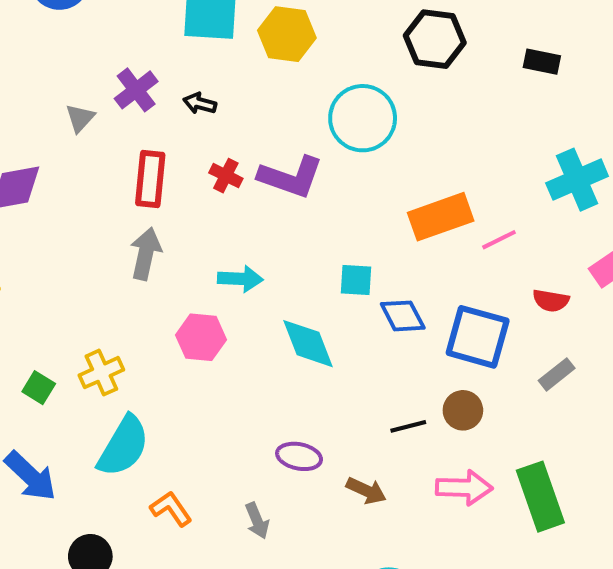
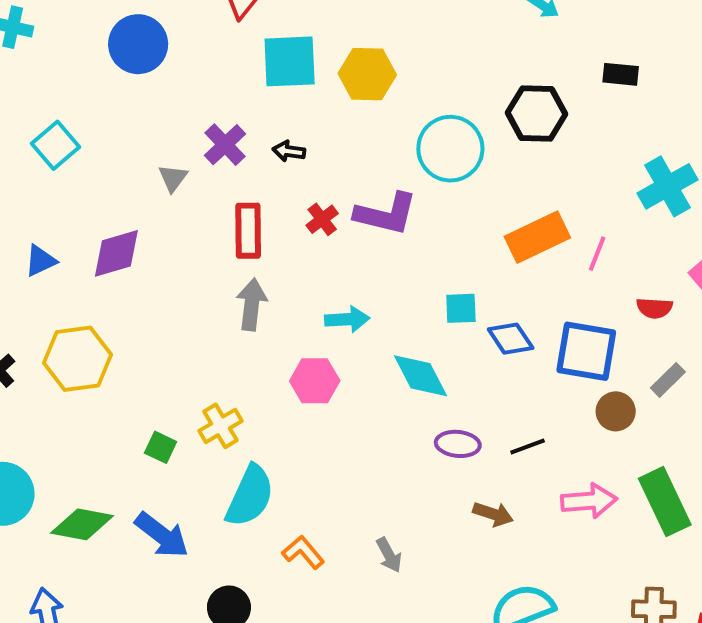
black hexagon: (435, 39) -> (536, 113), moved
red cross: (226, 176) -> (322, 219), turned 32
pink line: (499, 240) -> (597, 254), turned -36
brown circle: (463, 410) -> (616, 411), moved
purple ellipse: (299, 456) -> (458, 444), moved

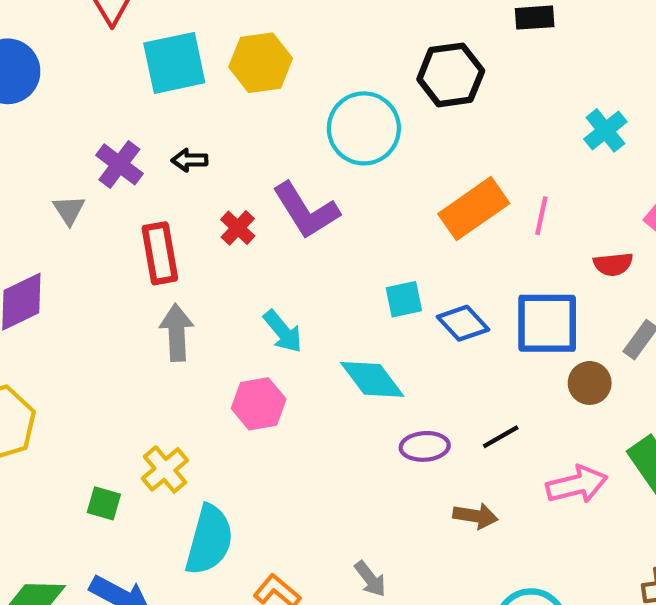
cyan cross: (667, 186) -> (605, 130), size x0.7
purple L-shape: (386, 214) -> (306, 211), turned 54
cyan arrow: (347, 319) -> (283, 331), turned 63

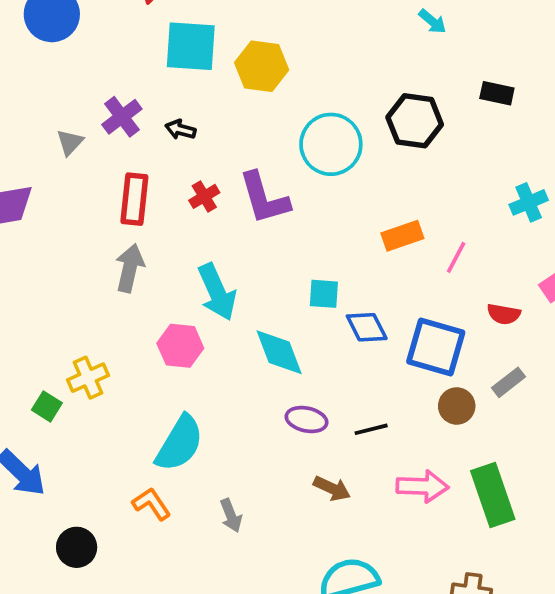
orange rectangle: (474, 209) -> (402, 236), size x0.7
cyan arrow: (283, 331) -> (217, 292), size x1.4
green square: (104, 503) -> (47, 406), moved
cyan semicircle: (209, 540) -> (180, 443), moved

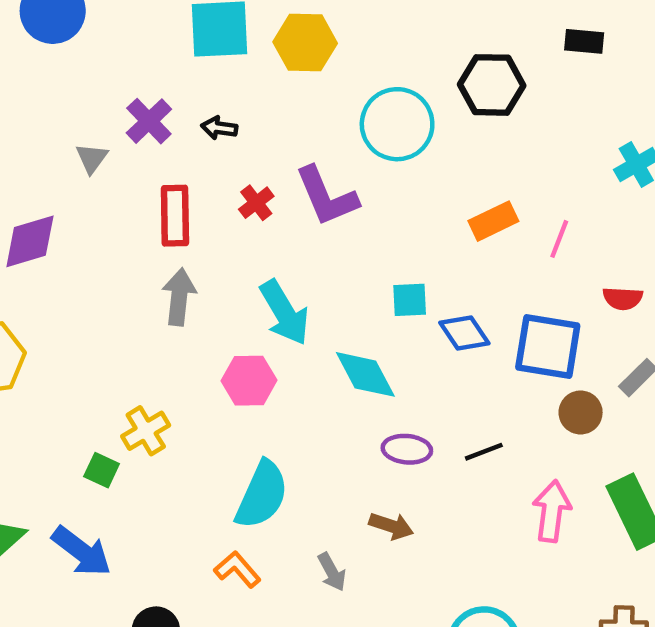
pink arrow: (422, 486) -> (552, 511), turned -78
brown arrow: (332, 488) -> (391, 526), moved

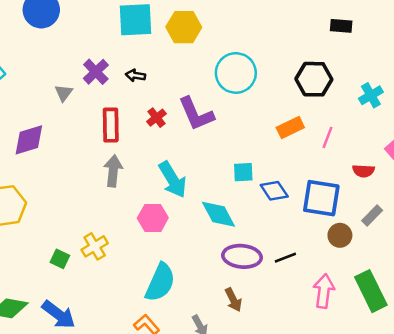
black hexagon: (492, 85) -> (314, 79), moved
purple ellipse: (407, 449) -> (242, 256), size x1.4
green square: (102, 470) -> (60, 259), moved
brown arrow: (391, 526) -> (233, 300), turned 45

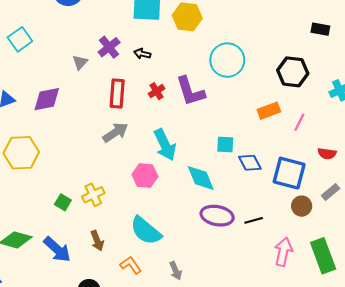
gray arrow: (113, 171) -> (115, 132), turned 45
cyan semicircle: (160, 282) -> (146, 231), turned 100
brown arrow: (233, 300) -> (97, 241), moved

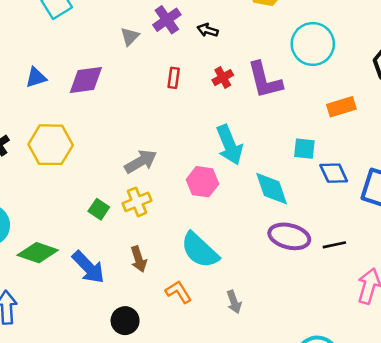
red rectangle: (117, 93) -> (174, 78), size x0.6
orange rectangle: (269, 111) -> (341, 107), moved
gray arrow: (115, 132) -> (141, 161), moved

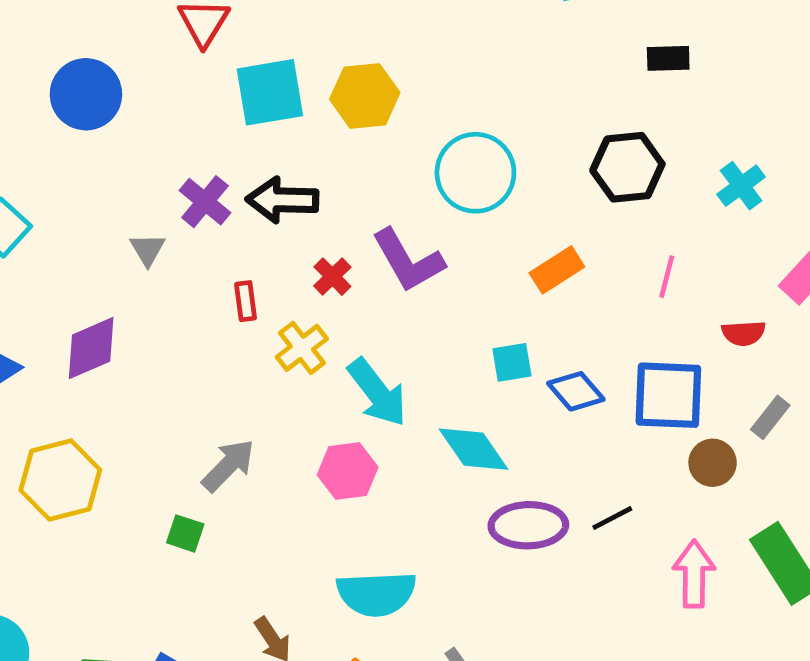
black arrow: (208, 30) -> (282, 200), size x1.8
yellow cross: (137, 202) -> (302, 348), moved
green square: (99, 209) -> (185, 533), moved
cyan semicircle: (200, 250) -> (376, 594), turned -30

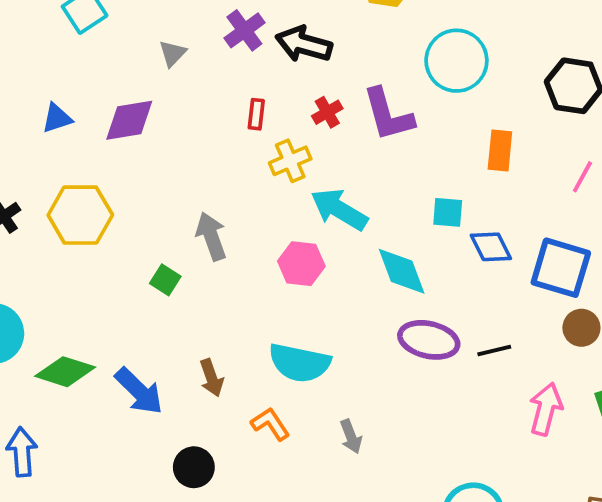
gray triangle: (148, 249) -> (173, 53), moved
orange rectangle: (557, 270) -> (500, 151), turned -66
cyan arrow: (377, 392) -> (339, 209), turned 144
gray arrow: (228, 465) -> (211, 236), turned -78

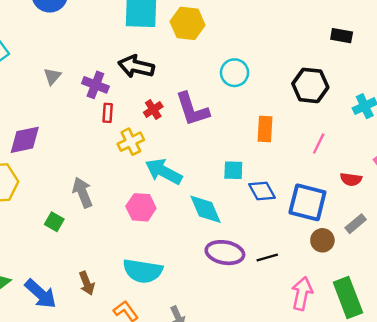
purple cross: (244, 30) -> (95, 85), moved, turned -30
cyan circle: (456, 61) -> (235, 73), size x0.7
purple diamond: (129, 120) -> (25, 140), moved

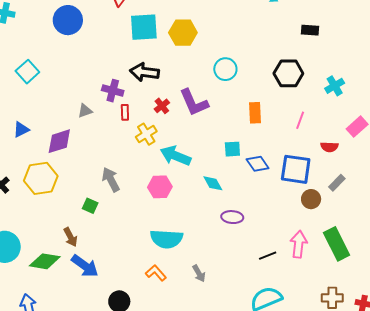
gray triangle: (52, 76) -> (85, 111), moved, turned 35
cyan diamond: (205, 209) -> (213, 183), size x0.7
purple ellipse: (225, 253) -> (232, 217), size x0.7
black line: (267, 257) -> (268, 256), moved
brown arrow: (87, 283) -> (70, 237), moved

